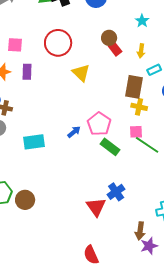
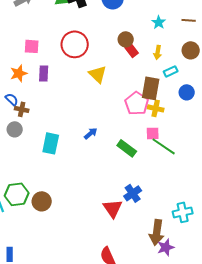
pink pentagon: (99, 124) -> (137, 103), moved
cyan rectangle: (34, 142) -> (51, 143), turned -70
brown arrow: (140, 231) -> (157, 232), size x1.4

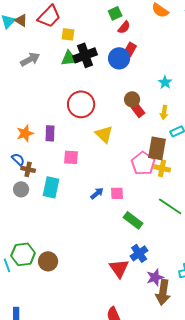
pink square: (32, 46) -> (71, 157), moved
pink square: (153, 133) -> (117, 193), moved
cyan rectangle: (51, 143) -> (51, 187), moved
green rectangle: (127, 148) -> (133, 220), moved
purple star: (166, 247) -> (155, 277), moved

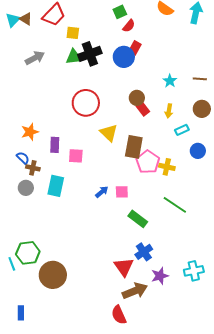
purple rectangle: (50, 133) -> (55, 145), moved
brown rectangle: (157, 148) -> (134, 147), moved
brown circle: (48, 261) -> (53, 275), moved, size x1.4
brown arrow: (163, 292) -> (135, 291), moved, turned -120

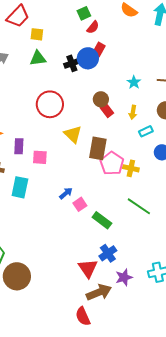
black cross: (90, 54) -> (72, 63), moved, size x0.7
pink square: (122, 192) -> (80, 204), moved, turned -32

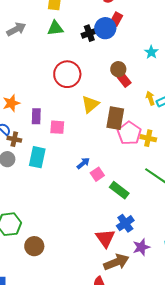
yellow arrow: (133, 112) -> (150, 98), moved, turned 152
yellow triangle: (73, 134) -> (90, 104), turned 36
brown circle: (17, 276) -> (34, 246), size x0.7

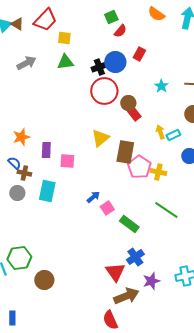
red rectangle: (116, 19) -> (139, 54), moved
red circle: (67, 74) -> (104, 91), moved

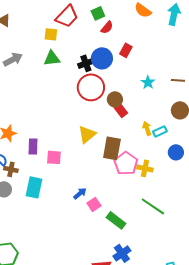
red trapezoid: (45, 20) -> (67, 16), moved

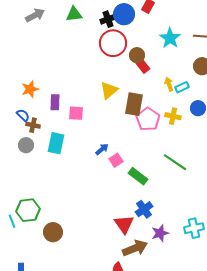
cyan star: (148, 82) -> (170, 38), size x1.5
yellow cross: (145, 168) -> (173, 116), moved

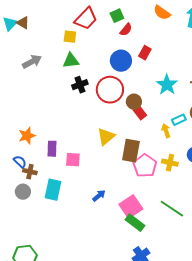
black cross: (108, 19) -> (80, 85), moved
cyan rectangle: (182, 87) -> (179, 120), moved
pink square: (116, 160) -> (131, 207), moved, size x1.6

